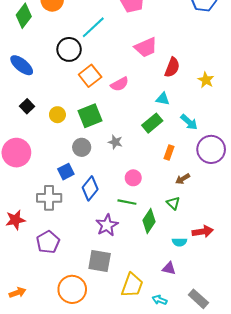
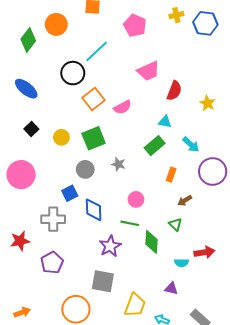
blue diamond: (90, 188) -> (94, 210), turned -40
green diamond: (149, 221) -> (152, 242), turned -30

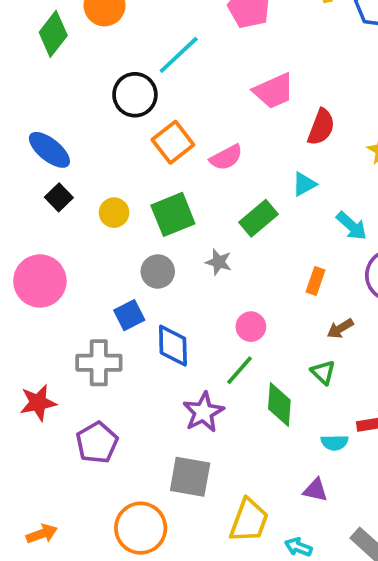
blue ellipse: (26, 89) -> (49, 150), moved
cyan triangle: (165, 122) -> (304, 184), turned -40
green rectangle: (155, 146) -> (258, 218), moved
green line: (130, 223) -> (239, 370), turned -60

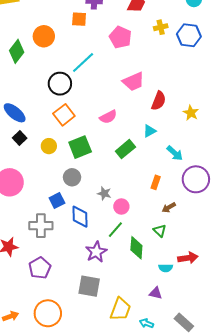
orange square: (173, 142) -> (64, 115), moved
gray star: (219, 262) -> (104, 193), moved
orange circle: (141, 528) -> (48, 313), moved

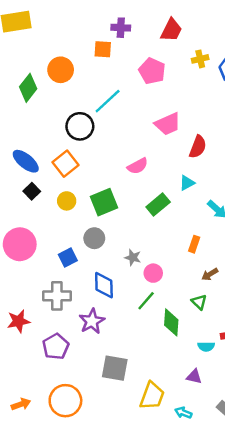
orange square: (64, 115) -> (65, 164), moved
blue square: (57, 200) -> (68, 257), moved
purple star: (96, 252) -> (92, 321), moved

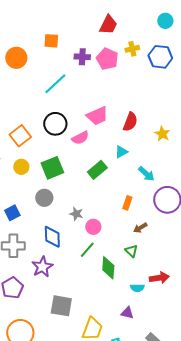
purple cross: (121, 28) -> (82, 57), moved
pink pentagon: (152, 71) -> (107, 59), moved
pink trapezoid: (168, 124) -> (97, 116), moved
black circle: (80, 126) -> (55, 124), moved
blue square: (68, 257) -> (12, 213), moved

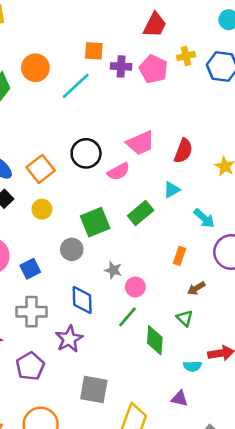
orange square: (51, 41) -> (94, 51), moved
cyan line: (55, 84) -> (76, 86), moved
green square: (52, 168) -> (95, 222), moved

